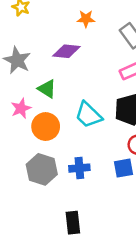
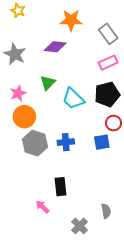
orange star: (86, 19) -> (71, 20), size x1.5
green triangle: (47, 89) -> (48, 83), moved, turned 42
orange circle: (46, 127) -> (24, 117), moved

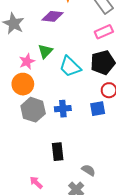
pink star: (18, 93) -> (27, 61), moved
pink arrow: (42, 207) -> (36, 182), moved
gray semicircle: (106, 211) -> (88, 170), moved, turned -48

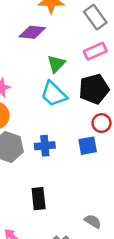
green triangle: (45, 51) -> (56, 64), moved
gray semicircle: (88, 170) -> (93, 221), moved

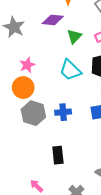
green triangle: (56, 64) -> (74, 36), moved

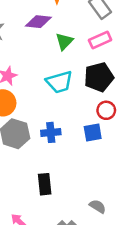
cyan trapezoid: (70, 70) -> (59, 82), turned -60

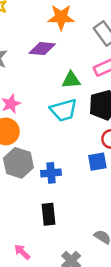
green triangle: (64, 41) -> (71, 80), moved, turned 42
blue cross: (51, 132) -> (51, 173), moved

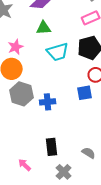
green triangle: (71, 80) -> (44, 28), moved
black rectangle: (49, 214) -> (52, 147), moved

